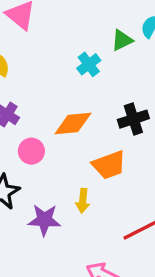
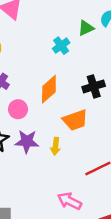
orange diamond: (73, 123) -> (49, 89), turned -36
purple star: (44, 220) -> (27, 141), moved

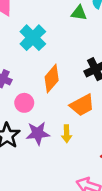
green triangle: (86, 28) -> (79, 13), turned 42
cyan cross: (61, 46) -> (33, 38), moved, size x1.5

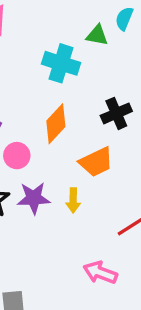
cyan cross: (33, 38) -> (61, 63), moved, turned -30

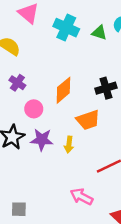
cyan cross: (61, 63) -> (66, 28), moved

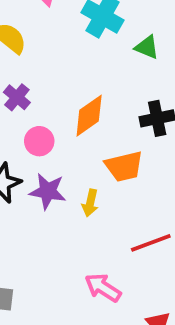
green triangle: (99, 33) -> (147, 47), moved

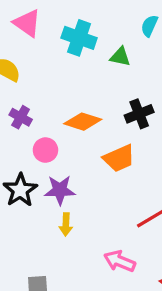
orange diamond: (89, 116) -> (83, 122), turned 63
yellow arrow: (90, 203) -> (66, 224), moved

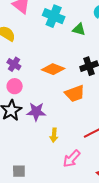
pink circle: (45, 150) -> (15, 86), moved
yellow arrow: (66, 224) -> (54, 135), moved
pink arrow: (120, 261) -> (72, 159), turned -72

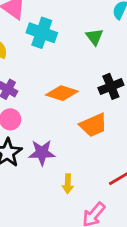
cyan cross: (54, 16) -> (42, 33), moved
green triangle: (79, 29) -> (95, 37), turned 40

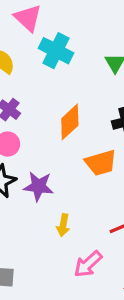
orange diamond: (62, 93) -> (70, 122), turned -68

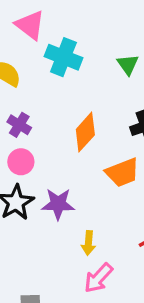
pink arrow: (88, 264) -> (98, 278), moved

